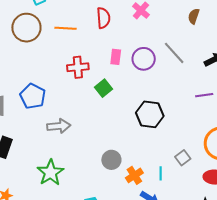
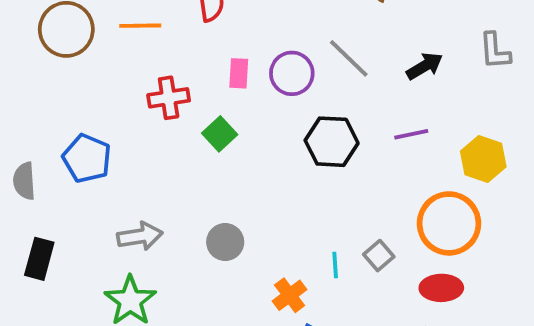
black hexagon: (150, 114) -> (332, 142), moved
gray arrow: (59, 126) -> (140, 236), moved
gray circle: (111, 160) -> (225, 242), moved
cyan line: (161, 173) -> (335, 265), moved

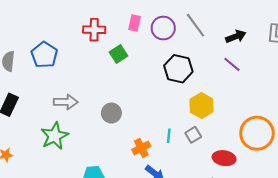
purple line: (411, 134) -> (232, 64), moved, turned 42
yellow hexagon: (483, 159) -> (202, 106), moved
orange circle: (449, 223) -> (257, 133), moved

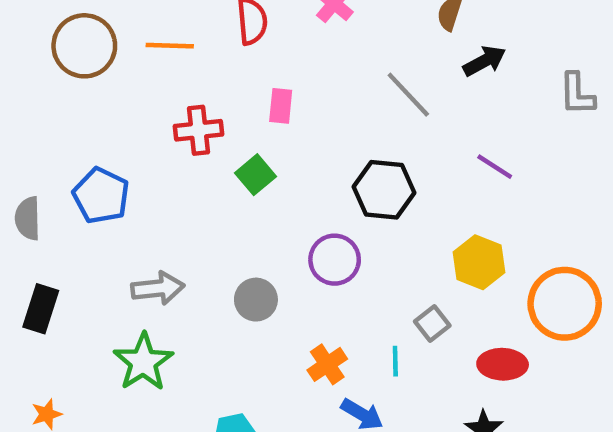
purple circle: (163, 28) -> (335, 260), moved
black arrow: (236, 36) -> (484, 61), moved
yellow hexagon: (202, 106) -> (479, 262), moved
cyan line: (169, 136) -> (395, 361), moved

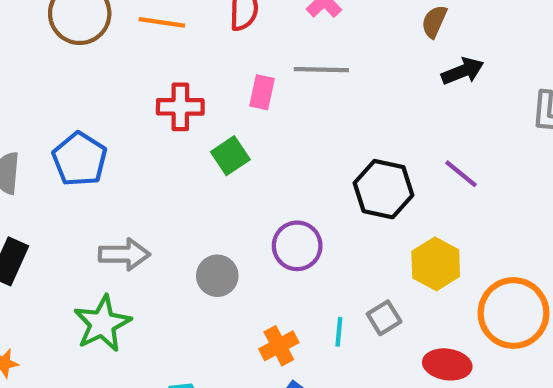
gray line: (408, 95) -> (321, 70), moved, turned -52
black hexagon: (384, 190) -> (383, 189), moved
cyan line: (395, 361) -> (339, 332), moved

